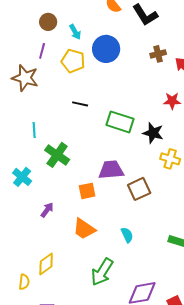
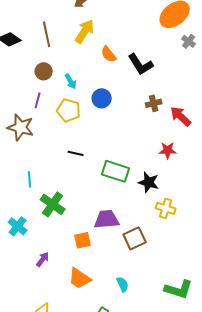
blue circle: (106, 49) -> (102, 98), size x0.7

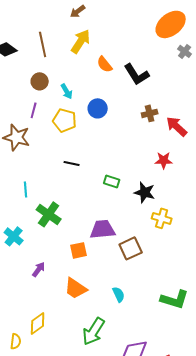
green rectangle: (116, 171) -> (112, 181), size x0.6

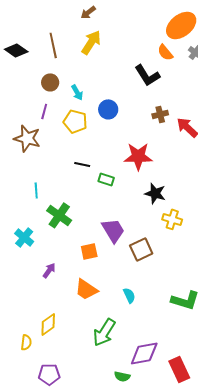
orange semicircle: (105, 64) -> (165, 52), moved
red star: (164, 160) -> (138, 156), moved, size x1.6
green rectangle: (112, 181) -> (106, 179), moved
purple trapezoid: (103, 229) -> (113, 230), turned 64

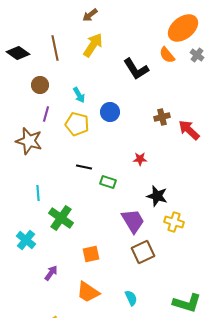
black L-shape: (147, 75) -> (136, 69), moved
brown circle: (50, 82) -> (40, 85), moved
red star: (138, 156) -> (140, 159), size x0.5
purple trapezoid: (113, 230) -> (133, 221), moved

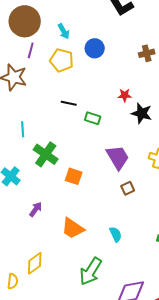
brown circle: (40, 85) -> (25, 21), size x1.8
black star: (157, 196) -> (142, 113), moved
brown square: (143, 252) -> (128, 188), size x0.6
orange square: (91, 254) -> (74, 176), moved, turned 30

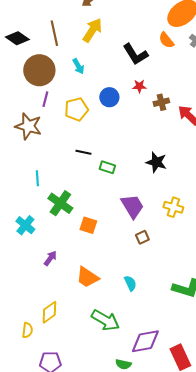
cyan arrow: (64, 31) -> (78, 66), moved
yellow pentagon: (62, 60) -> (76, 109), turned -30
red star: (125, 95) -> (139, 86), moved
green arrow: (91, 271) -> (105, 320), turned -92

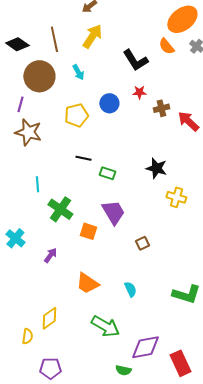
purple line: (45, 99) -> (20, 104), moved
purple trapezoid: (132, 206) -> (113, 212), moved
yellow cross: (173, 207) -> (176, 197), moved
cyan cross: (25, 225) -> (15, 238), moved
purple arrow: (50, 258) -> (50, 255), moved

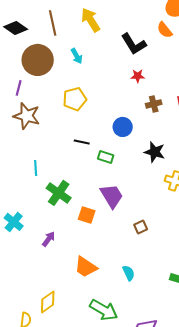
yellow arrow: (92, 36) -> (91, 20), turned -65
blue circle: (109, 103) -> (123, 127), moved
brown cross: (161, 108) -> (154, 104), moved

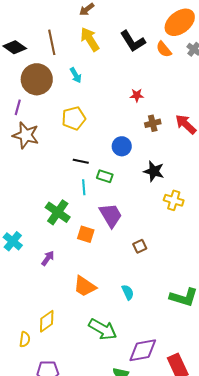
black L-shape: (134, 44) -> (133, 41), moved
cyan line: (36, 168) -> (84, 187), moved

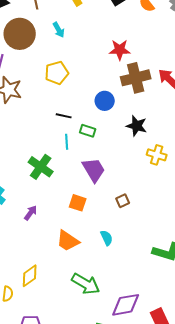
red star: (137, 95) -> (120, 50), size x1.5
brown cross: (153, 123) -> (136, 78), size x1.8
orange square: (86, 234) -> (78, 203), moved
cyan semicircle: (128, 292) -> (107, 238), moved

